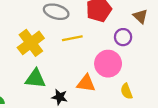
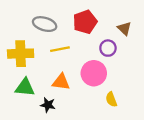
yellow cross: (31, 43) -> (21, 54), turned 35
orange triangle: (86, 83) -> (61, 82), moved

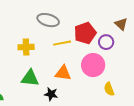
red pentagon: (85, 22) -> (85, 33), moved
yellow cross: (21, 54) -> (26, 47), size x0.7

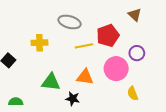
brown triangle: (121, 24) -> (135, 15), moved
purple circle: (106, 42) -> (137, 53), moved
yellow cross: (26, 47) -> (39, 43), moved

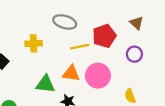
brown triangle: (135, 15) -> (137, 23), moved
pink circle: (116, 69) -> (98, 76), moved
orange triangle: (85, 77) -> (71, 73), moved

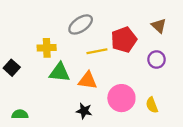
gray ellipse: (65, 22) -> (81, 24), turned -50
pink circle: (98, 76) -> (121, 98), moved
green triangle: (45, 84) -> (60, 72), moved

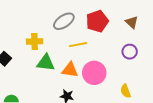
red pentagon: (124, 40) -> (97, 21), moved
pink circle: (121, 98) -> (94, 73), moved

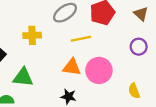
green triangle: (46, 63) -> (23, 77), moved

